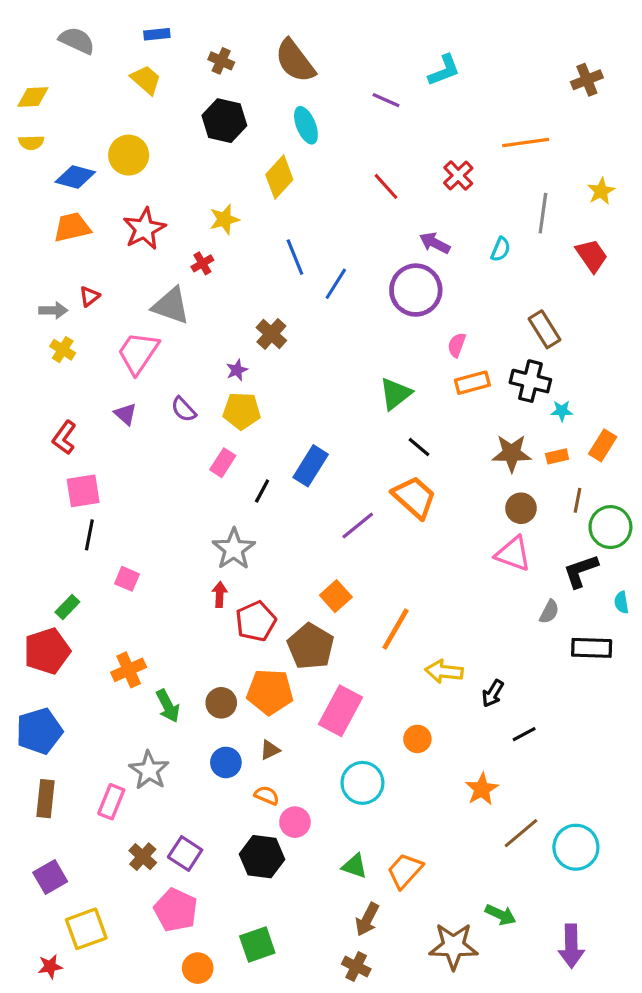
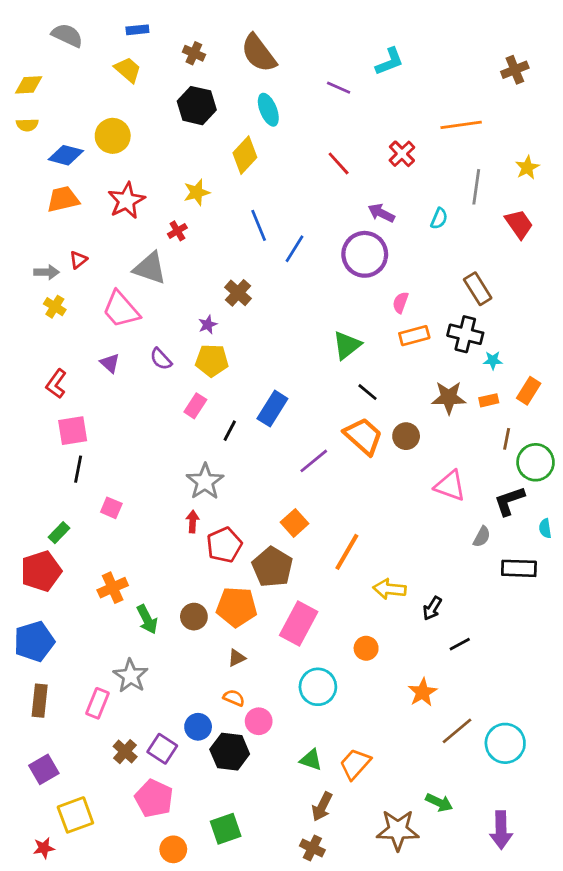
pink trapezoid: (138, 353) -> (121, 309), turned -75
brown circle: (521, 508) -> (406, 436), moved
blue circle: (226, 762) -> (198, 727), moved

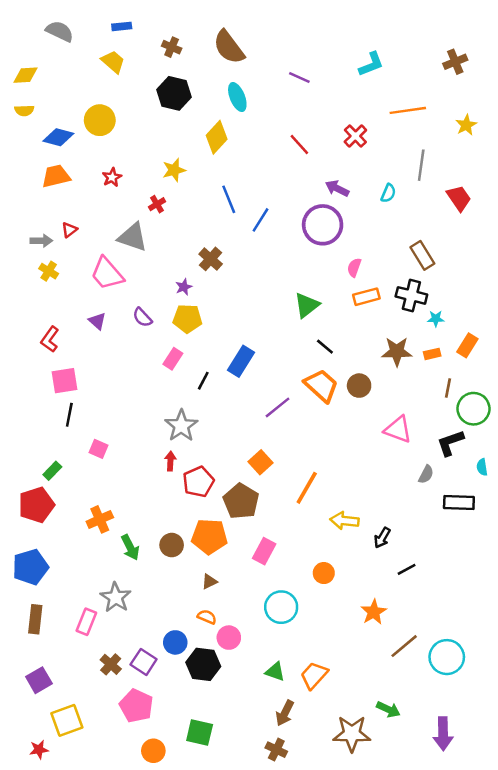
cyan L-shape: (390, 61) -> (371, 64), moved
yellow star: (527, 168) -> (466, 125), moved
red star: (126, 201) -> (112, 177), size x0.6
pink rectangle: (299, 623) -> (264, 551), size x0.7
green square: (226, 829) -> (200, 733), turned 32

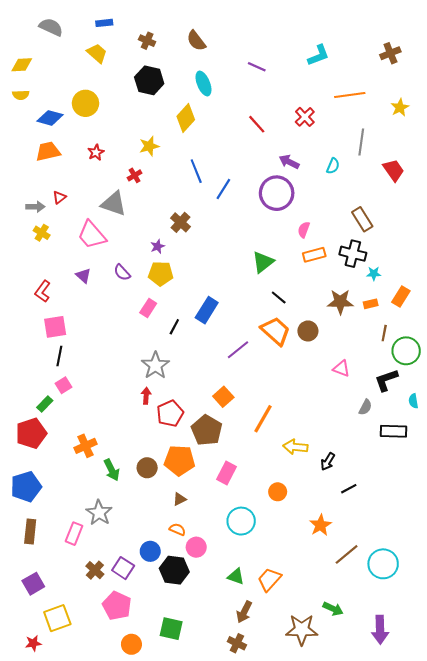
brown semicircle: (229, 47) -> (196, 41), size x0.7
pink triangle: (398, 429) -> (341, 369), size x0.7
pink square: (99, 449) -> (64, 385), moved, turned 35

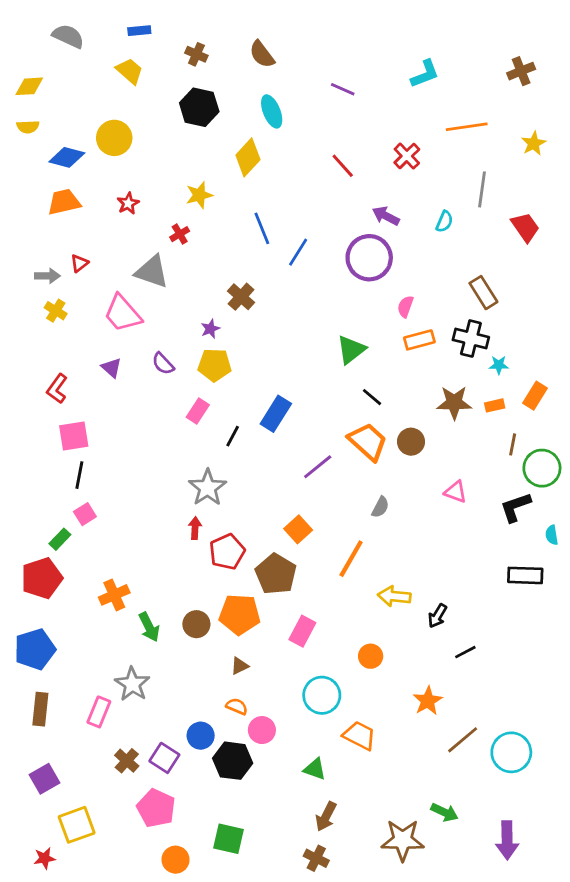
gray semicircle: (365, 407) -> (380, 507), moved
orange trapezoid: (269, 580) -> (359, 736), moved, turned 75

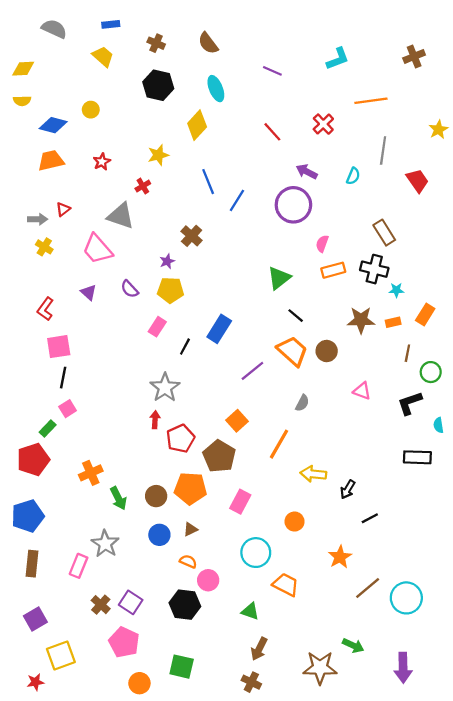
yellow circle: (114, 138) -> (91, 110), size x0.6
yellow star: (534, 143) -> (438, 130), moved
green circle: (542, 468) -> (431, 372), size x0.7
blue circle: (201, 736) -> (159, 535), moved

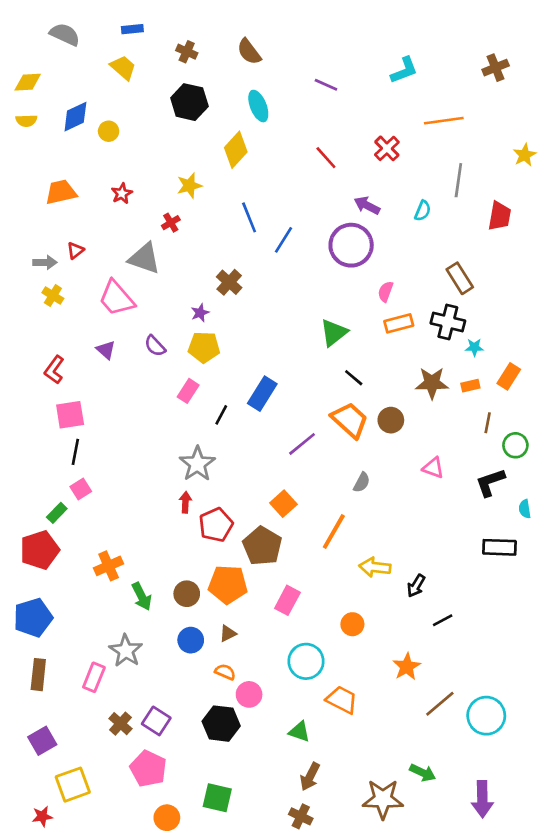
blue diamond: (53, 125) -> (75, 117), moved, turned -40
red trapezoid: (417, 180) -> (500, 216), turned 45

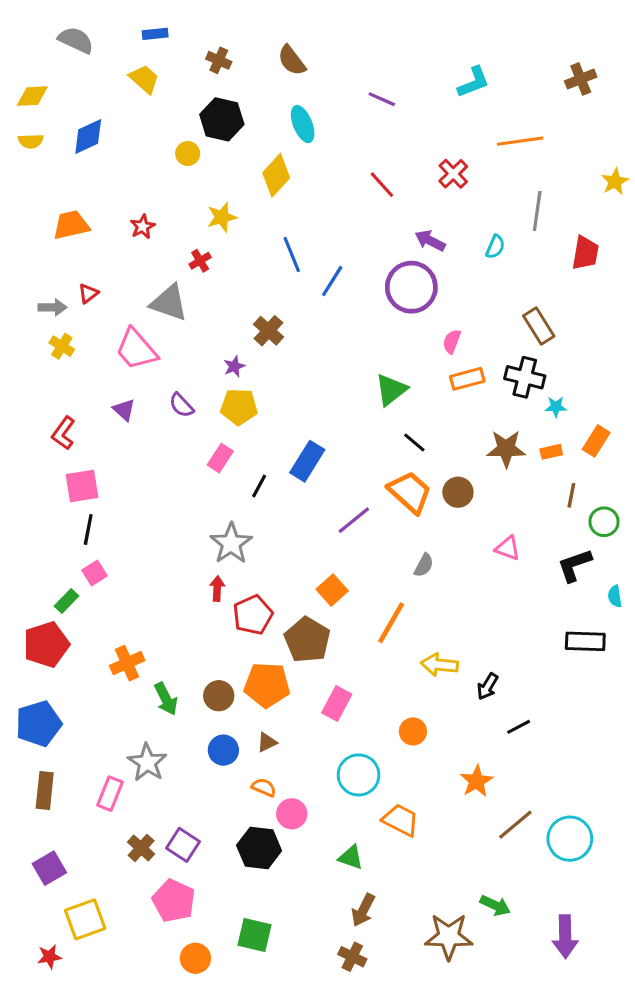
yellow circle: (109, 131) -> (188, 154), moved

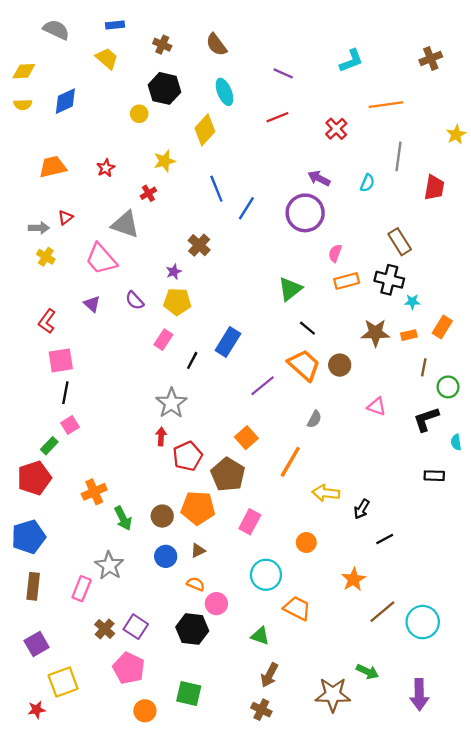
red line: (382, 185) -> (277, 117), moved, turned -70
black rectangle: (585, 641) -> (434, 476), size x0.7

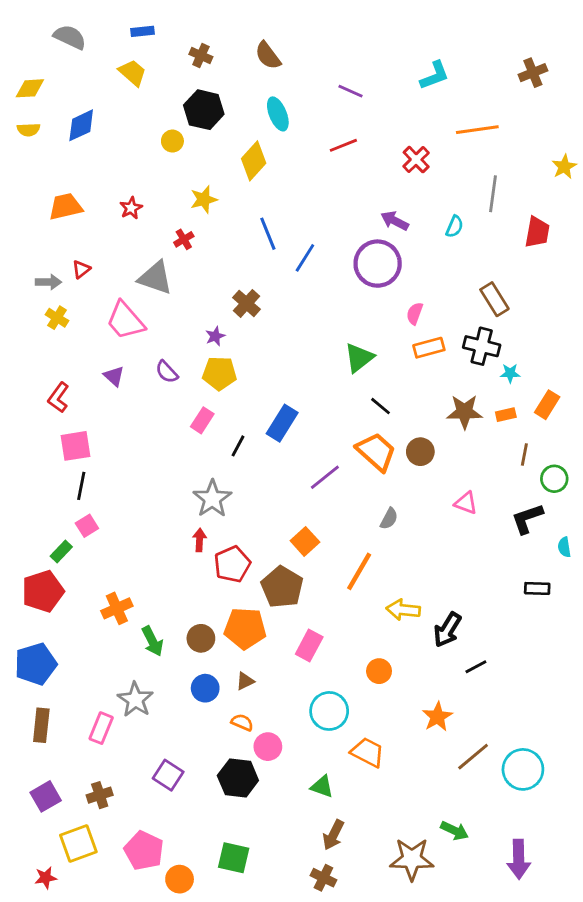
black arrow: (362, 509) -> (447, 630), size x1.4
brown cross: (105, 629) -> (100, 795), moved, turned 30
pink pentagon: (129, 668) -> (144, 851), moved

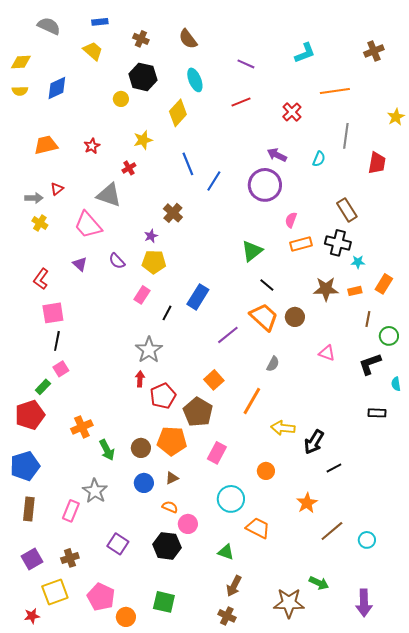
cyan circle: (523, 769) -> (367, 540), size x0.6

